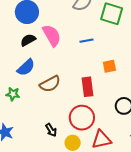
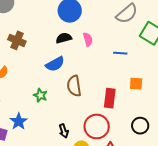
pink semicircle: (52, 35) -> (88, 39), size x0.6
brown semicircle: (50, 84) -> (74, 86), turned 95
green star: (13, 94) -> (40, 95), moved

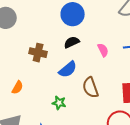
pink semicircle: (88, 39) -> (103, 50), moved
brown cross: (17, 40) -> (38, 53), moved

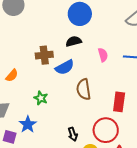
brown cross: (38, 53) -> (44, 55), moved, turned -30
green star: (59, 103) -> (41, 98), moved

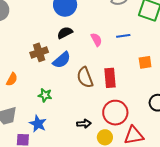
red rectangle: (119, 102) -> (110, 78), moved
black arrow: (73, 134) -> (84, 124), turned -64

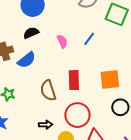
blue line: (123, 36) -> (89, 39), turned -48
orange square: (145, 62) -> (110, 79), moved, size x1.5
brown semicircle: (85, 77) -> (48, 91), moved

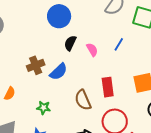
black semicircle: (31, 33) -> (70, 43), moved, turned -35

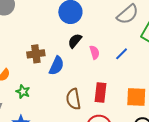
blue semicircle: (59, 72) -> (57, 66), turned -36
green star: (44, 108) -> (23, 92), moved

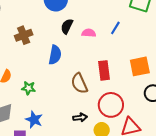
pink semicircle: (95, 52) -> (89, 33), turned -56
brown cross: (36, 54) -> (24, 35), moved

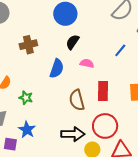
pink semicircle: (89, 33) -> (87, 63), moved
black arrow: (80, 117) -> (73, 134), size x1.6

